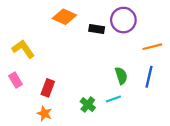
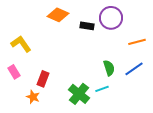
blue line: (149, 77) -> (134, 69), turned 42
green cross: (88, 105) -> (79, 94), size x1.5
orange star: (44, 113) -> (33, 97), moved

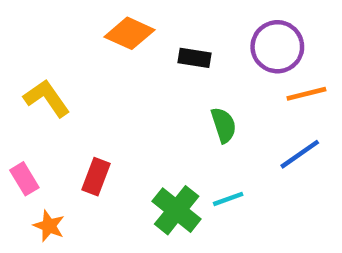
purple circle: (111, 18) -> (277, 47), moved
green semicircle: (109, 68) -> (224, 125), moved
pink rectangle: (14, 72) -> (24, 179), moved
orange star: (33, 97) -> (49, 226), moved

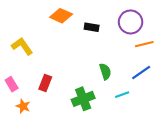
green semicircle: (224, 125) -> (105, 71), moved
cyan line: (228, 199) -> (122, 95), moved
green cross: (177, 210) -> (83, 99), turned 30

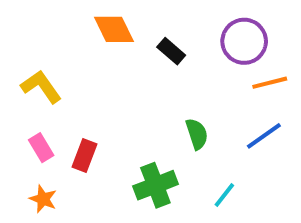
orange diamond: (61, 16) -> (114, 29), turned 40
black rectangle: (92, 27) -> (171, 51), turned 32
pink rectangle: (12, 84) -> (41, 148), moved
cyan line: (122, 95) -> (224, 195), moved, turned -32

